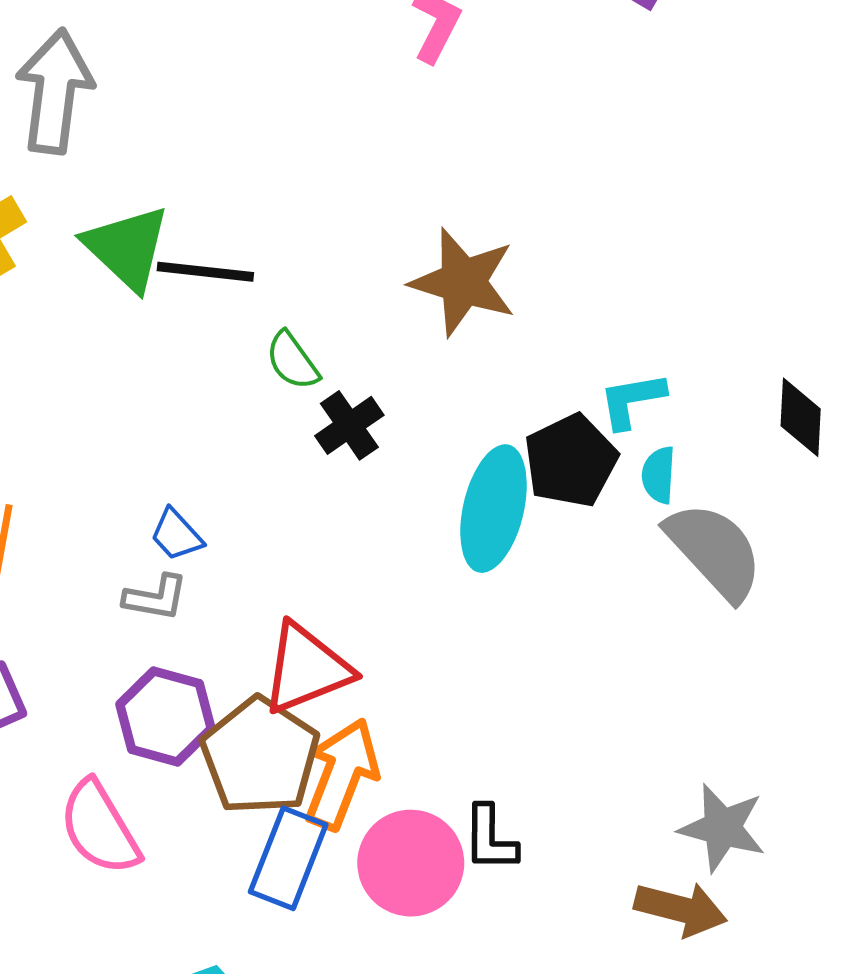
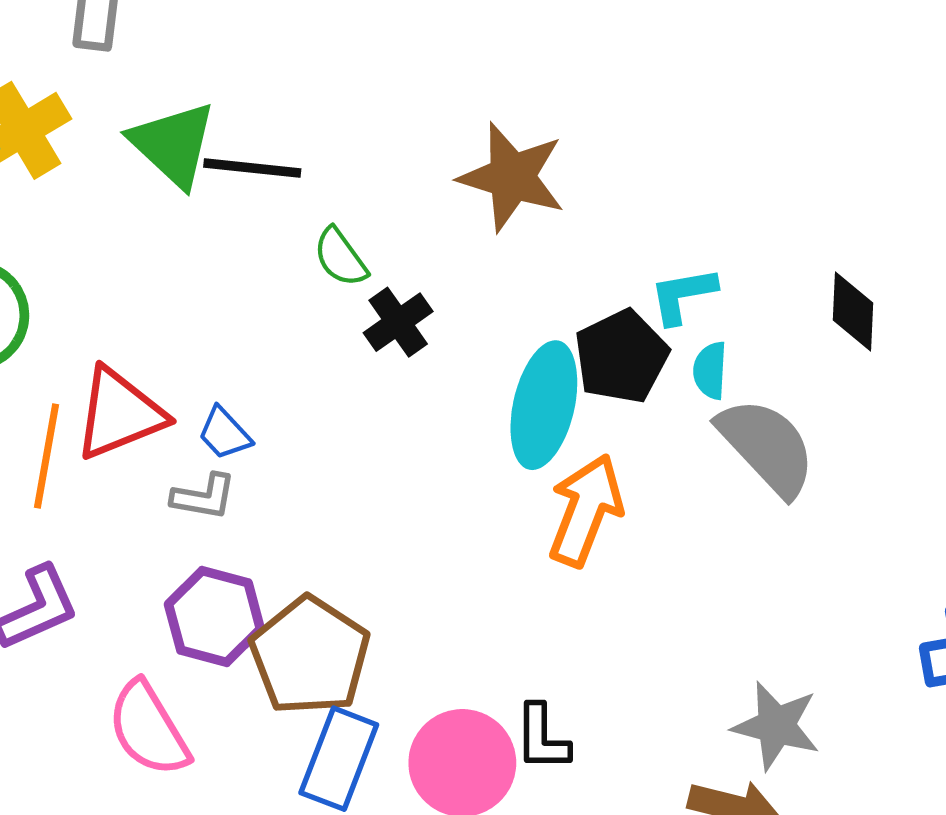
red triangle: (306, 669) -> (119, 414), moved
orange arrow: (342, 774) -> (586, 510), moved

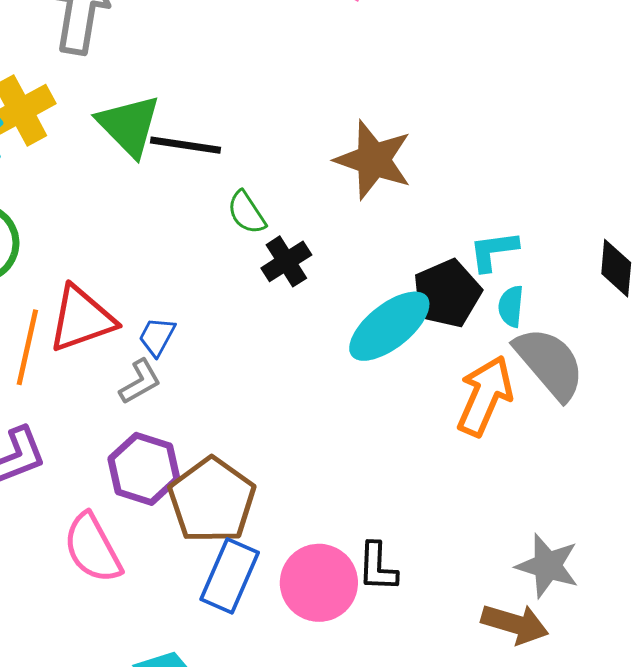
cyan ellipse: (544, 405) -> (389, 326), turned 36
blue trapezoid: (224, 433) -> (157, 337), turned 69
gray L-shape: (204, 497) -> (140, 382), turned -42
orange arrow: (586, 510) -> (485, 396), moved

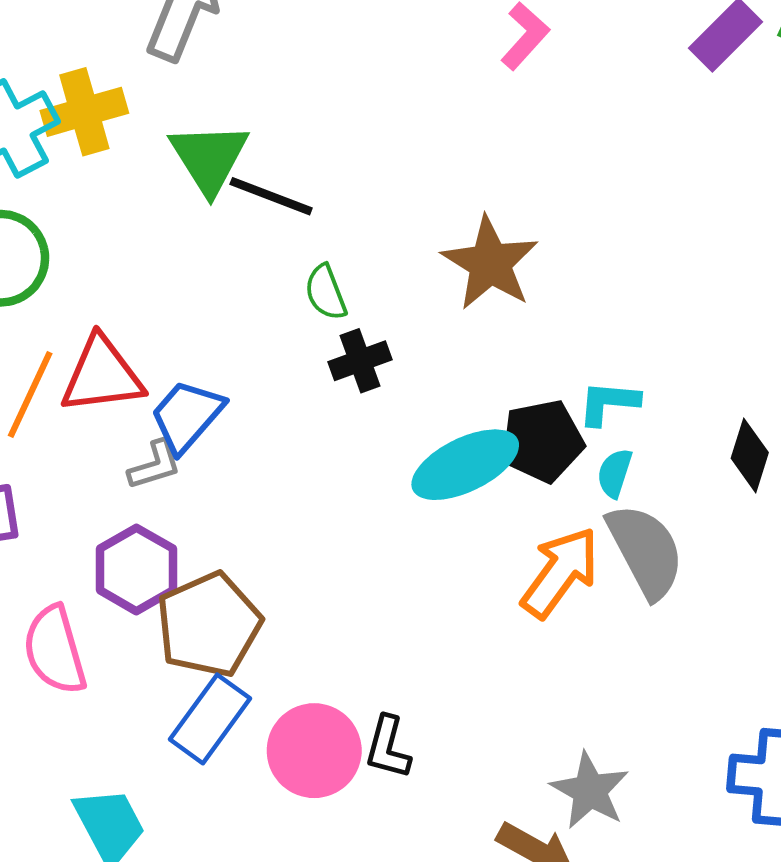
blue trapezoid: (157, 337) -> (187, 416), size x1.6

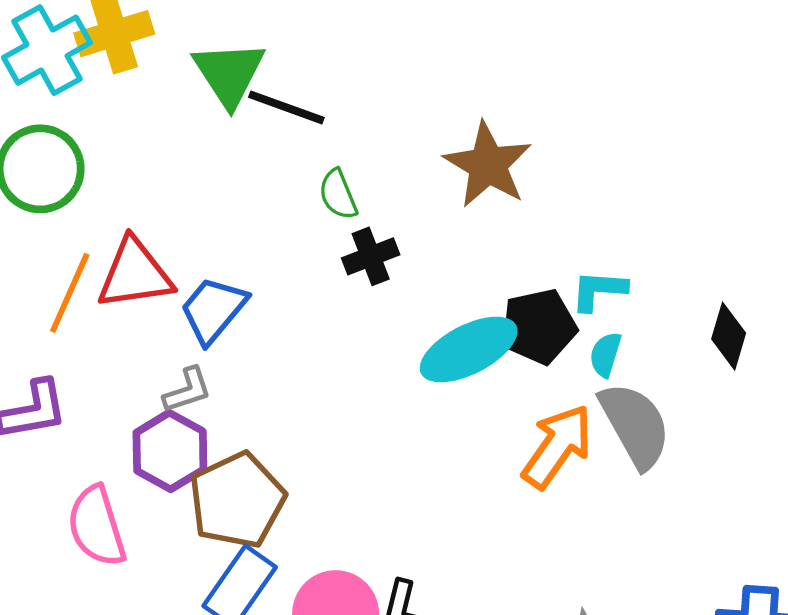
gray L-shape: (155, 465) -> (187, 390), moved

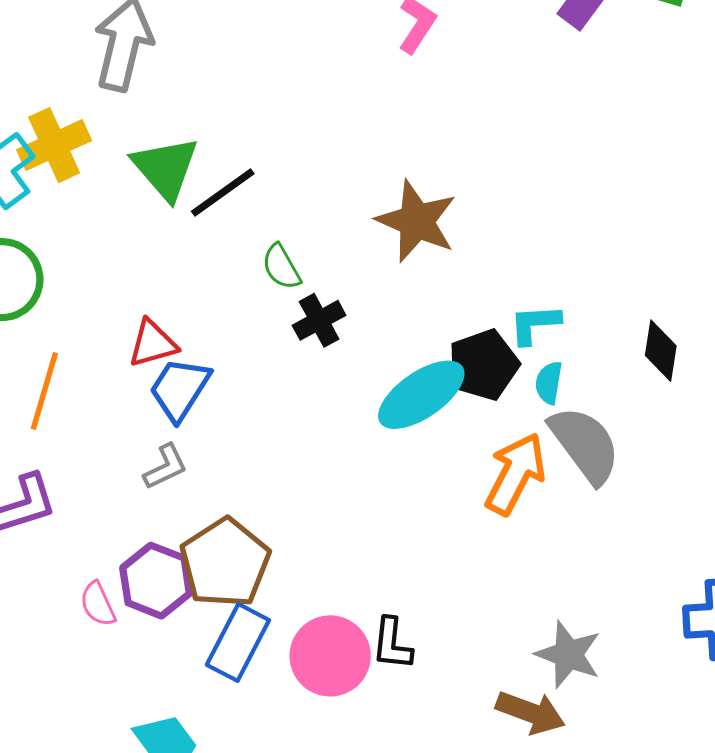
black line: (286, 107) -> (223, 193), turned -48
red triangle: (135, 274) -> (153, 343), moved, size x0.7
purple hexagon: (170, 451) -> (156, 581), moved
pink semicircle: (97, 526) -> (98, 604), size x0.6

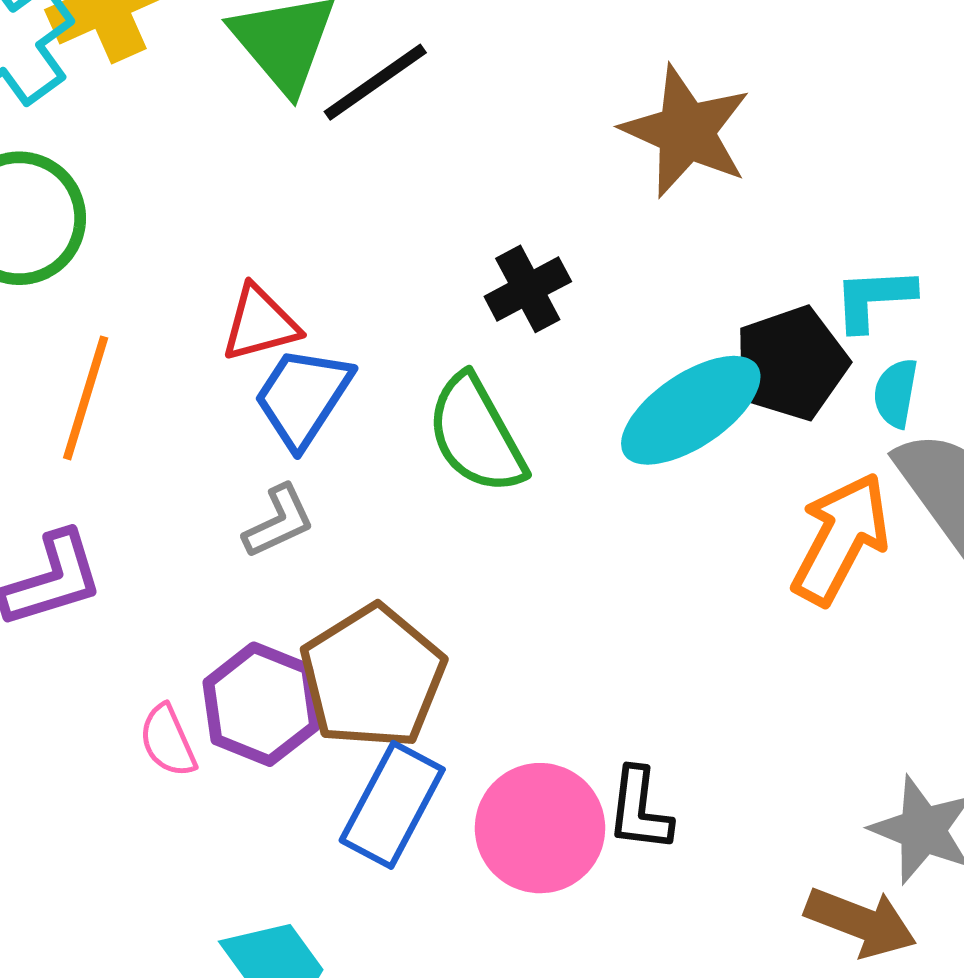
green semicircle: (281, 267) -> (476, 434), moved, size x1.6

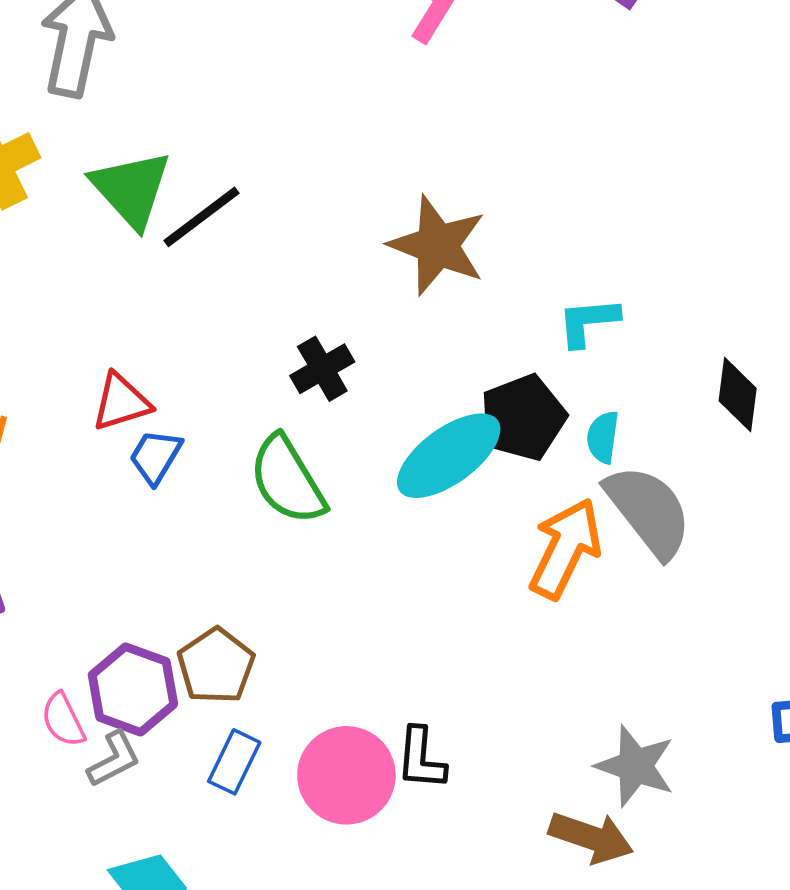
cyan L-shape: (874, 299) -> (588, 322), moved
blue trapezoid: (303, 397) -> (155, 457), size x0.7
gray L-shape: (279, 522) -> (114, 759), moved
brown pentagon: (373, 677) -> (216, 666), size x0.7
blue rectangle: (392, 805) -> (234, 762), size x0.7

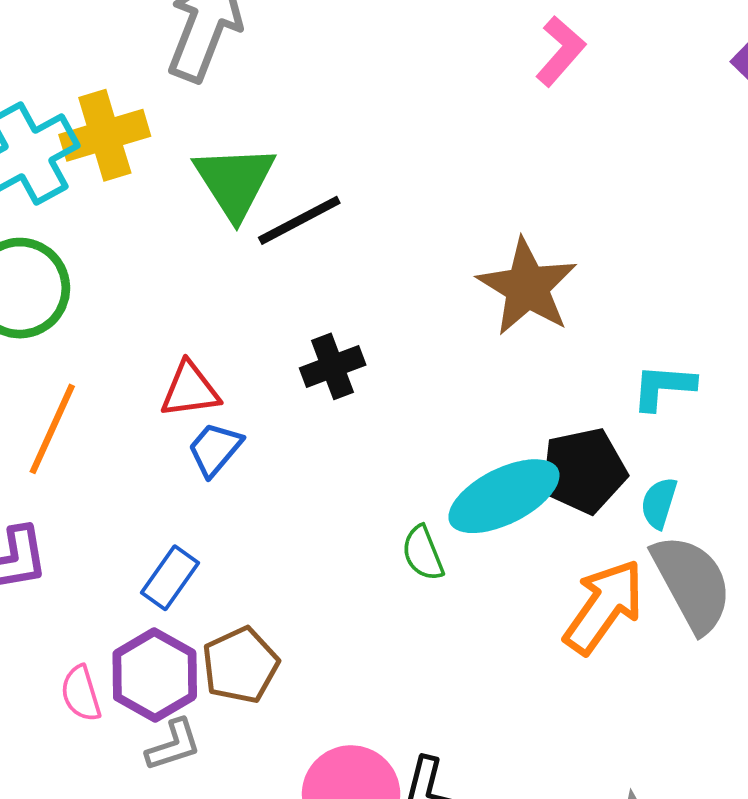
black cross: (322, 369) -> (333, 366), moved
green semicircle: (287, 480) -> (423, 553), moved, size x0.6
gray L-shape: (114, 759) -> (173, 745), moved
blue rectangle: (234, 762) -> (170, 578), moved

